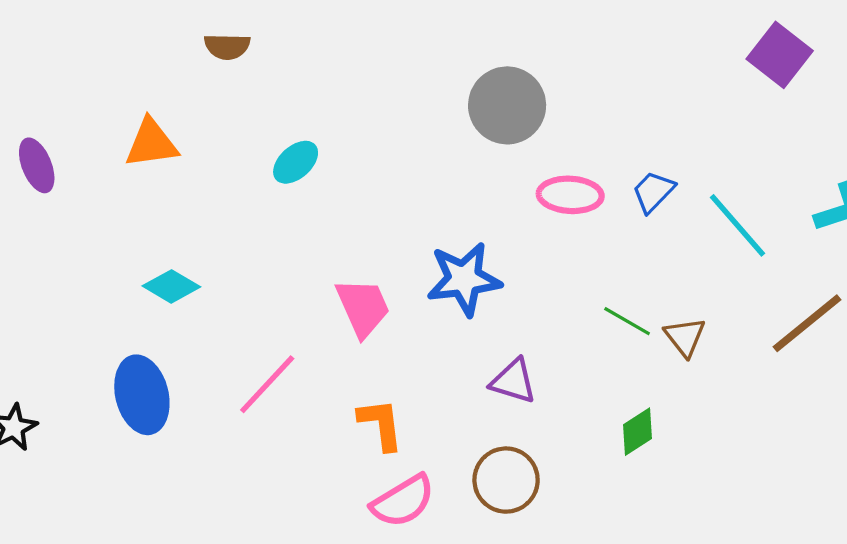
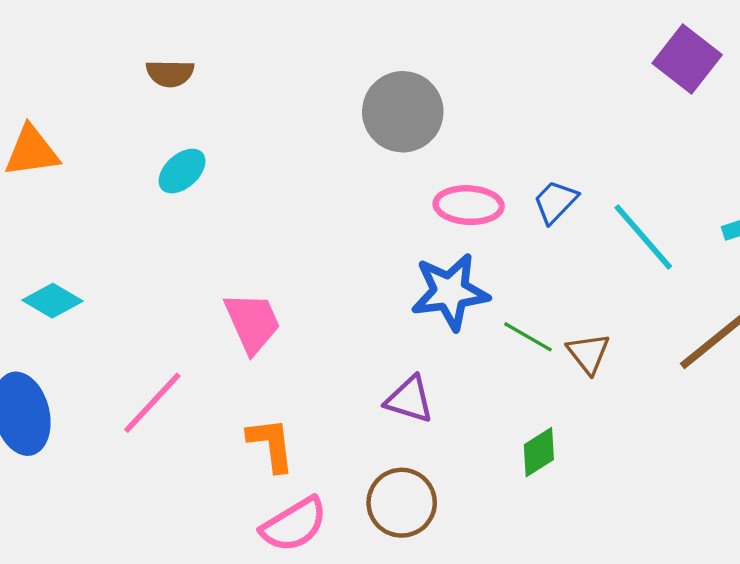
brown semicircle: (227, 46) -> (170, 73), moved
blue star: (464, 279) -> (450, 292), moved

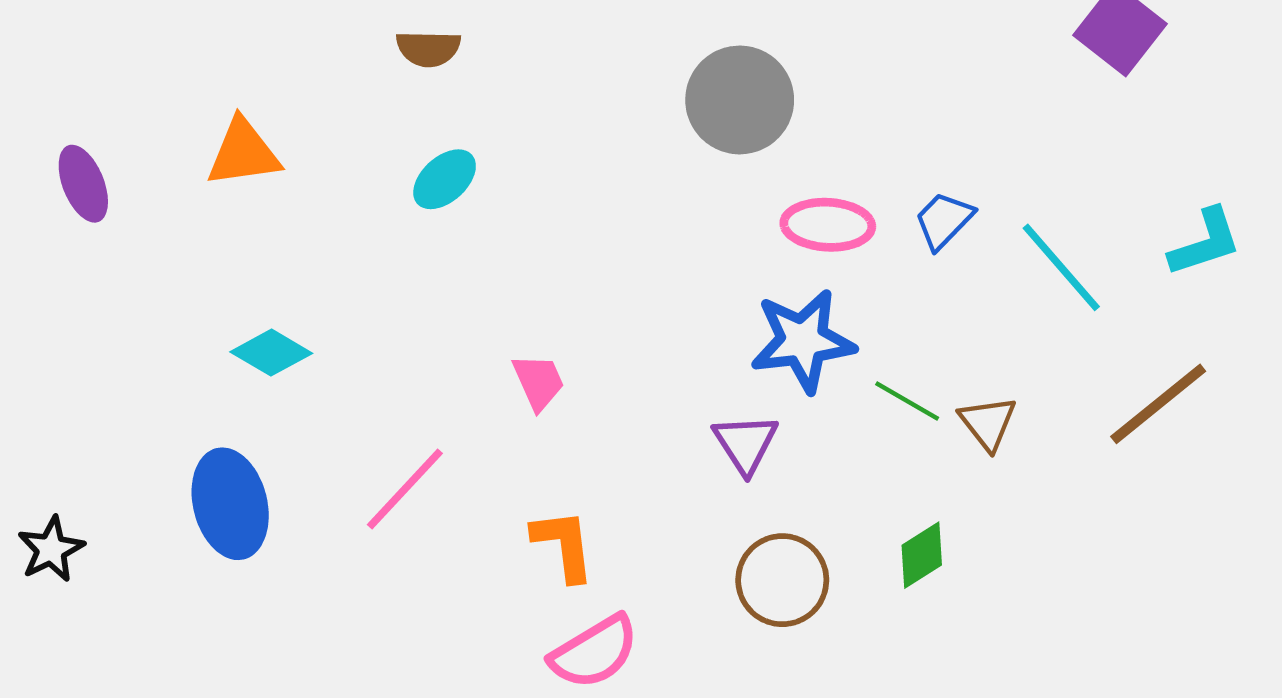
pink trapezoid: (252, 323) -> (539, 382), size x0.7
purple triangle: (409, 399) -> (746, 444), moved, turned 40
brown circle: (402, 503) -> (782, 580), moved

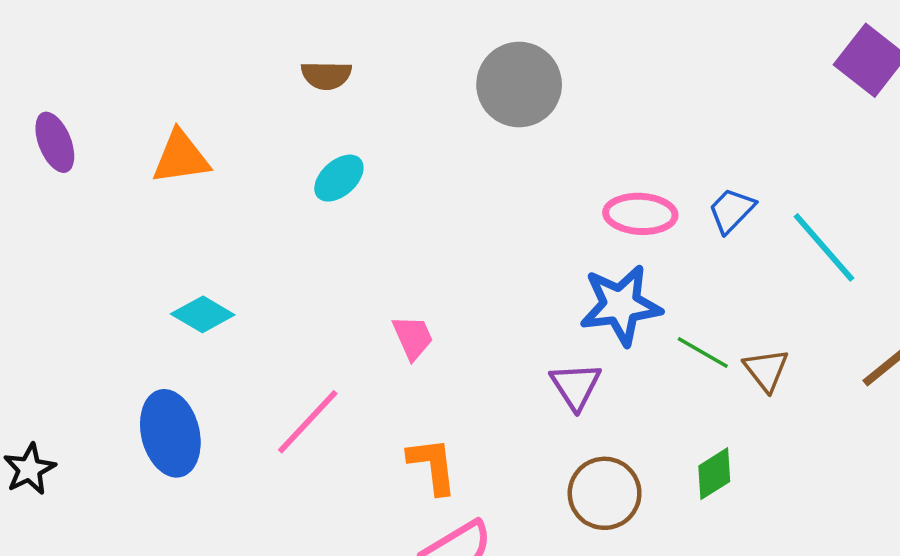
gray circle: (740, 100) -> (519, 85), moved
purple ellipse: (83, 184) -> (55, 142), moved

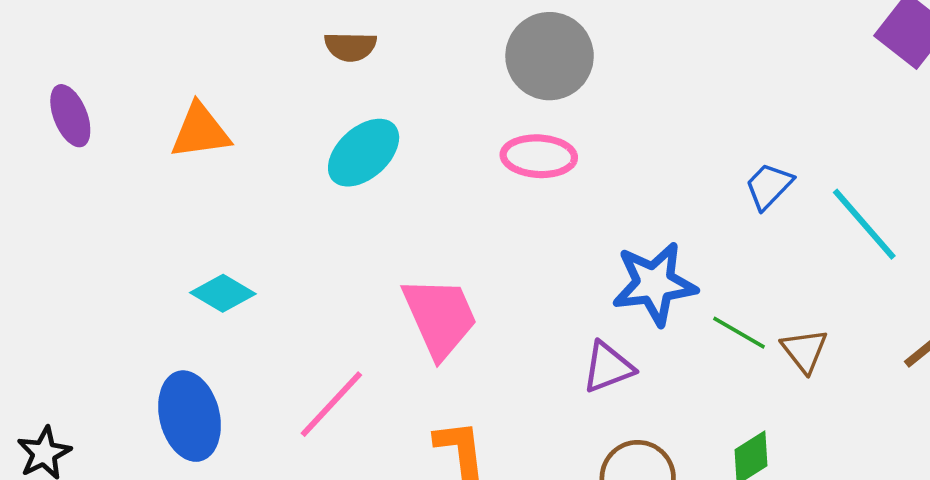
cyan ellipse: (339, 178) -> (364, 153), size x1.4
pink ellipse: (640, 214) -> (539, 156), moved
pink trapezoid: (413, 337) -> (440, 317), size x1.8
purple triangle: (576, 386) -> (608, 367), turned 42

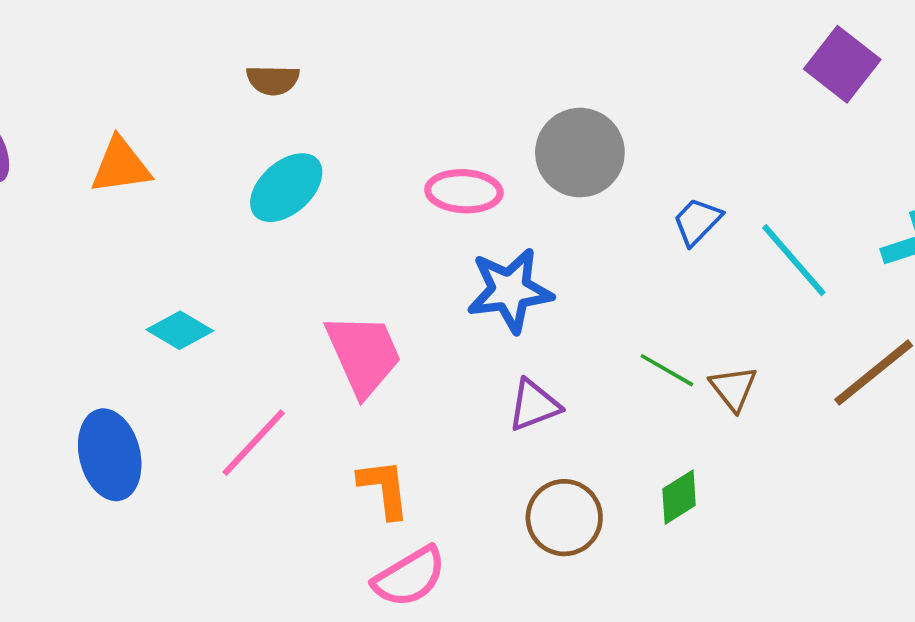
gray circle: (550, 56) -> (580, 153), moved
blue star: (654, 284) -> (510, 290), moved
cyan diamond: (223, 293) -> (180, 330), moved

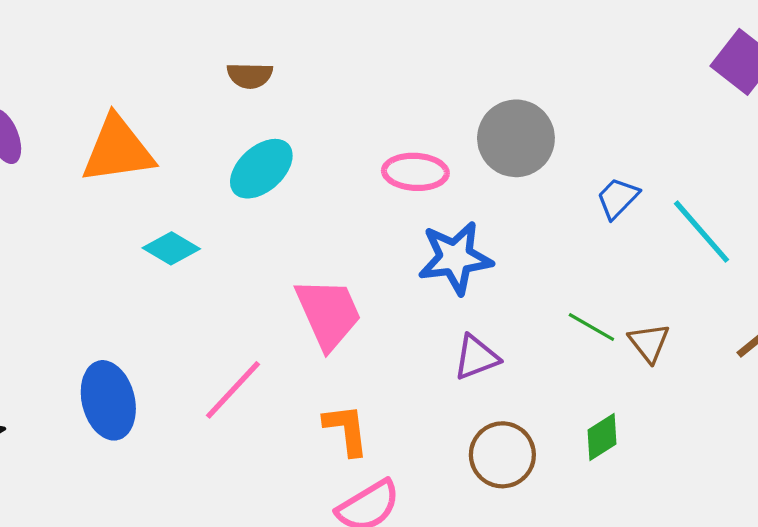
orange triangle: (121, 166) -> (118, 150), size x1.4
cyan diamond: (180, 330) -> (171, 248), moved

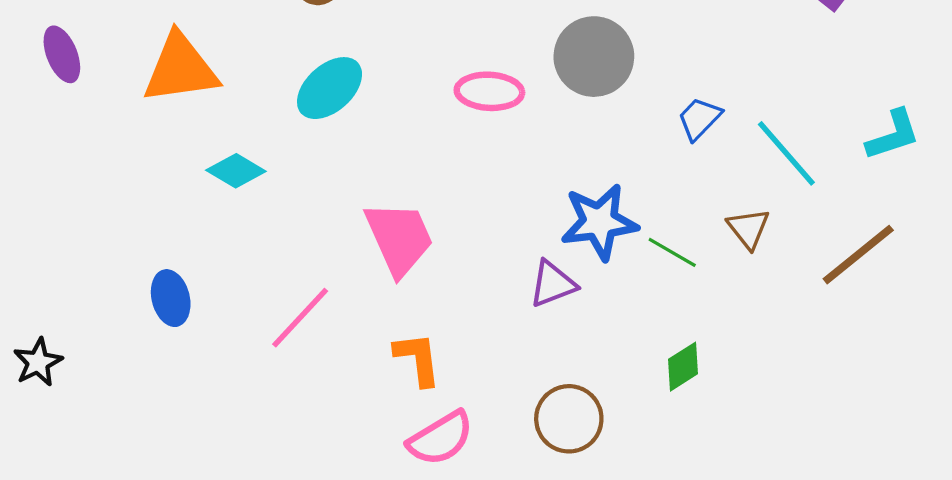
blue star: (455, 258) -> (599, 222), moved
brown triangle: (649, 343) -> (748, 228), moved
blue ellipse: (108, 400) -> (171, 298), moved, size x0.7
brown circle: (502, 455) -> (569, 419), moved

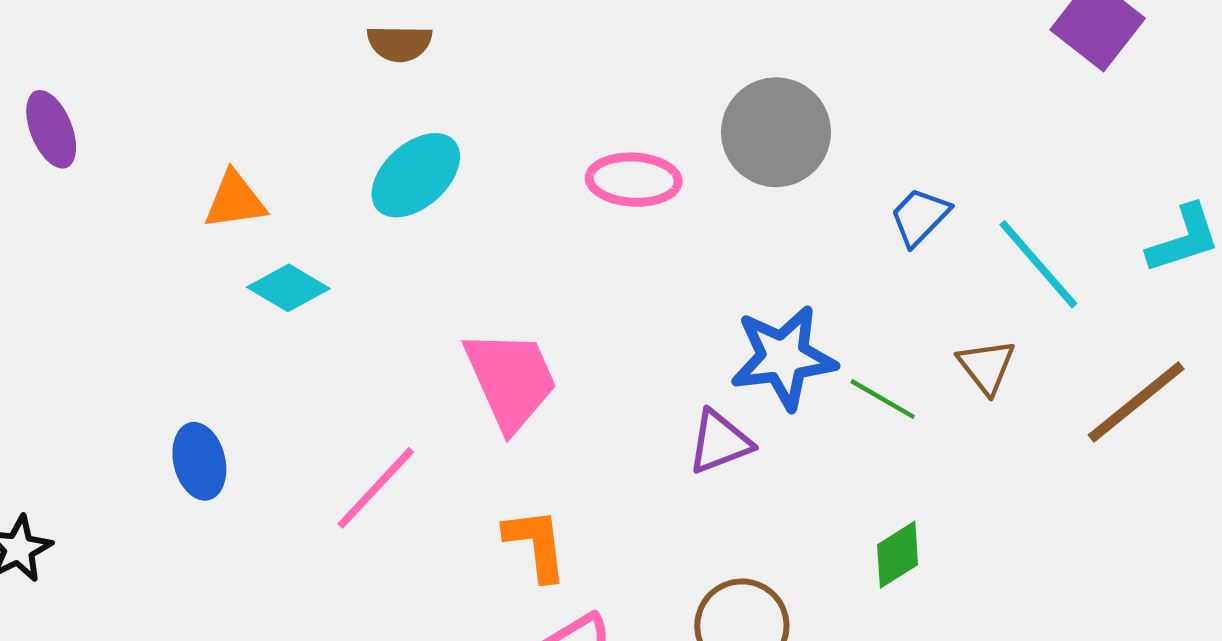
orange triangle: (180, 69) -> (235, 200), moved, size x0.6

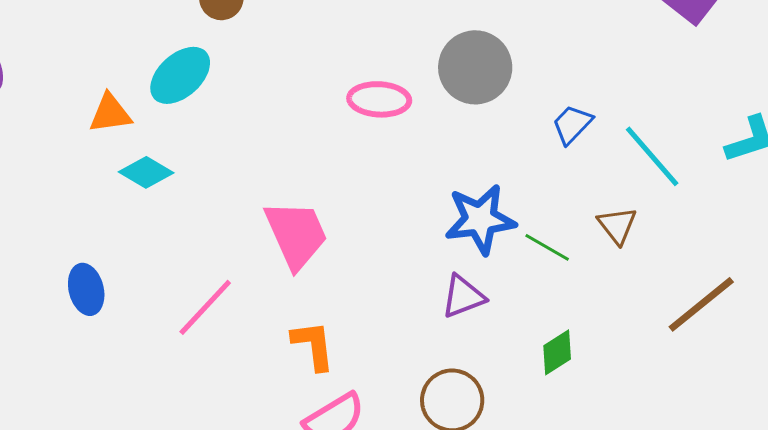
cyan ellipse: (416, 175) -> (180, 75), moved
brown line: (1136, 402) -> (701, 304), moved
purple triangle: (720, 442) -> (463, 296), moved

